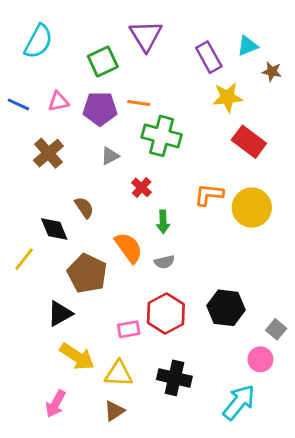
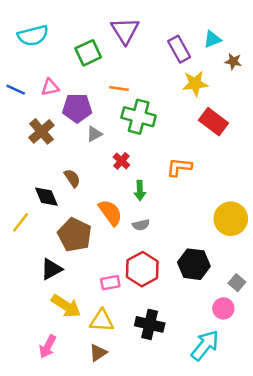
cyan semicircle: (38, 41) -> (33, 36), turned 48
purple pentagon: (100, 109) -> (77, 108), moved
yellow circle: (252, 208) -> (231, 219), moved

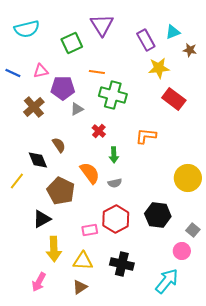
yellow arrow: (66, 306) -> (54, 249), turned 55

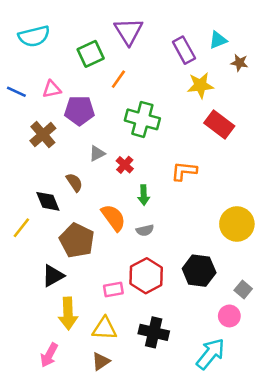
orange line: (97, 72) -> (118, 79), moved, turned -63
gray triangle: (77, 109) -> (97, 153), moved

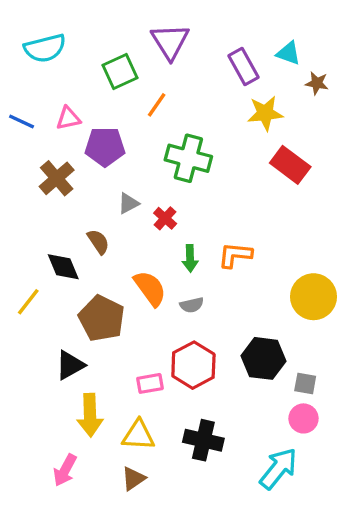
cyan triangle: (218, 40) -> (288, 53), turned 42
orange L-shape: (184, 171) -> (235, 255), moved
gray square: (243, 290) -> (305, 383), moved, turned -30

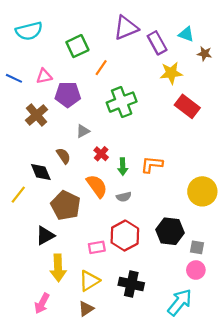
purple triangle: (170, 41) -> (126, 28), moved, turned 40
green cross: (188, 158) -> (122, 102), turned -36
red cross: (165, 218) -> (101, 154), moved
yellow triangle: (138, 435) -> (89, 281), turned -35

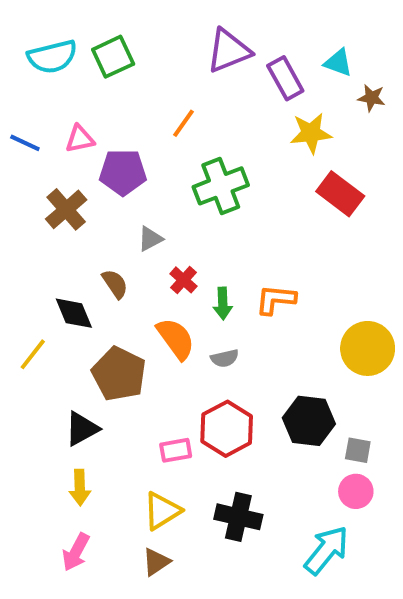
green square: (77, 46) -> (113, 57), moved
yellow arrow: (58, 268) -> (80, 487), moved, size x0.7

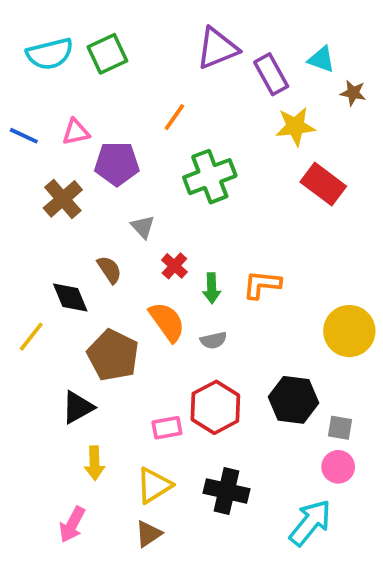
gray triangle: (150, 239) -> (143, 227), turned -45
yellow arrow: (80, 487) -> (94, 463), moved

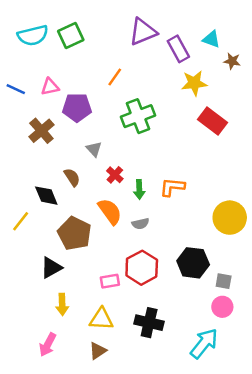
yellow triangle: (154, 485) -> (101, 319), turned 35

